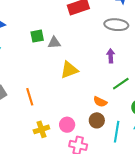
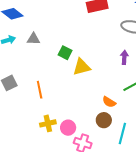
green square: (37, 36) -> (65, 53), moved, turned 32
gray triangle: (54, 43) -> (33, 39), moved
pink circle: (67, 125) -> (68, 128), moved

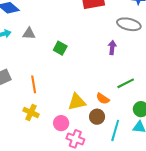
purple arrow: (124, 57) -> (112, 47), moved
yellow triangle: (82, 67) -> (77, 102), moved
yellow cross: (48, 123) -> (31, 112), moved, turned 35

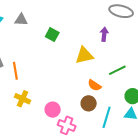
orange line: (34, 84) -> (15, 71), moved
yellow triangle: (77, 102) -> (84, 55), moved

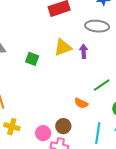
yellow triangle: (84, 55) -> (63, 47), moved
brown circle: (89, 103) -> (63, 126), moved

